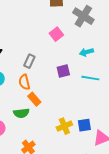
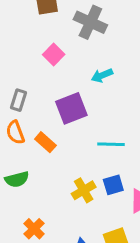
purple square: (63, 71) -> (71, 108), size x1.5
cyan line: (90, 78) -> (111, 144), moved
orange rectangle: (34, 99) -> (45, 142), moved

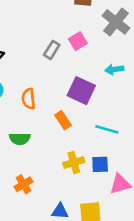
gray rectangle: (19, 100) -> (52, 50), moved
purple square: (71, 108) -> (81, 91), turned 32
orange rectangle: (45, 142) -> (63, 120), moved

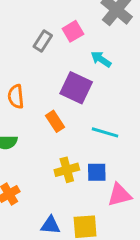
cyan arrow: (114, 69) -> (101, 59), moved, turned 42

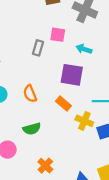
pink square: (73, 31) -> (58, 35), turned -35
yellow cross: (67, 170) -> (84, 121), moved, turned -36

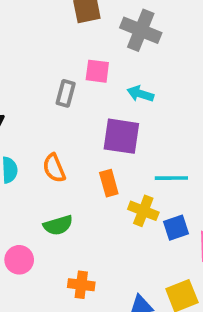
orange rectangle: (63, 103) -> (109, 183), turned 35
orange cross: (45, 166) -> (81, 285), turned -35

